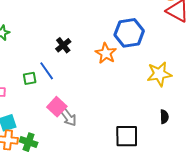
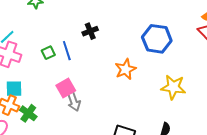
orange star: (106, 53) -> (126, 69), moved
green square: (30, 78) -> (48, 53), turned -32

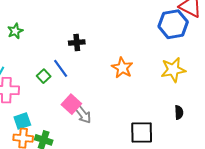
black cross: (90, 31) -> (77, 43), turned 35
blue hexagon: (157, 39) -> (173, 24), moved

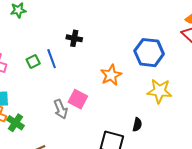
blue hexagon: (173, 24) -> (149, 53), moved
pink square: (71, 104) -> (78, 99), moved, turned -30
black semicircle: (179, 112) -> (137, 125), moved

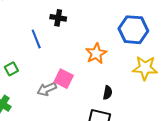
green square: (33, 61) -> (11, 69), moved
gray arrow: (61, 109) -> (47, 89), turned 90
black semicircle: (137, 125) -> (108, 93), moved

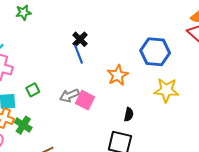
black cross: (58, 18) -> (80, 39), turned 35
blue line: (36, 39) -> (79, 54), moved
gray arrow: (47, 89) -> (69, 95), moved

